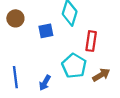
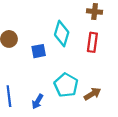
red rectangle: (91, 41) -> (92, 42), moved

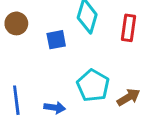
blue arrow: (38, 102) -> (55, 108), turned -112

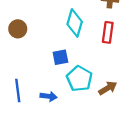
blue square: (56, 40) -> (60, 57), moved

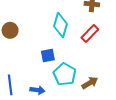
red rectangle: (108, 32) -> (90, 33), turned 36

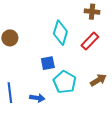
brown arrow: (90, 83) -> (98, 80), moved

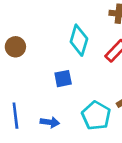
cyan pentagon: (65, 82) -> (96, 116), moved

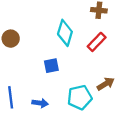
cyan pentagon: (96, 116) -> (80, 97), turned 30

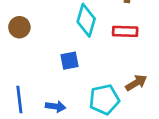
red rectangle: (97, 42) -> (125, 31), turned 48

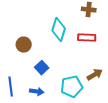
brown circle: (19, 27) -> (24, 45), moved
blue square: (69, 61) -> (42, 68), moved, turned -32

